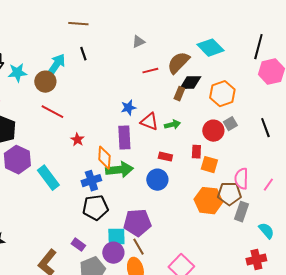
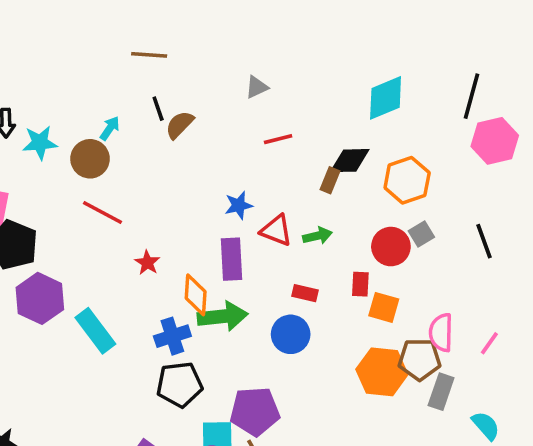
cyan diamond: (210, 48) -> (386, 98), turned -68
brown semicircle: (178, 63) -> (180, 125), moved, size x0.7
cyan arrow: (56, 65) -> (110, 128), size x0.6

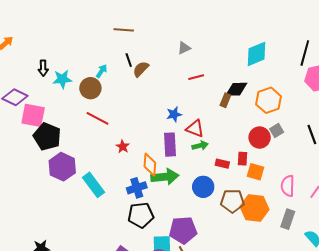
green arrow: (317, 236) -> (200, 146), moved
red rectangle: (305, 293) -> (222, 164), moved
brown pentagon: (420, 359) -> (232, 201), moved

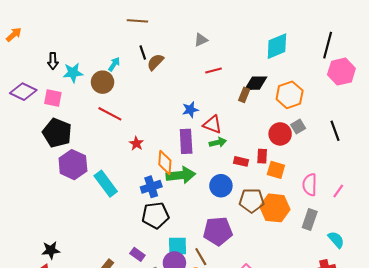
pink square: (33, 115) -> (53, 98), moved, size x0.7
purple pentagon: (183, 230) -> (218, 231), moved

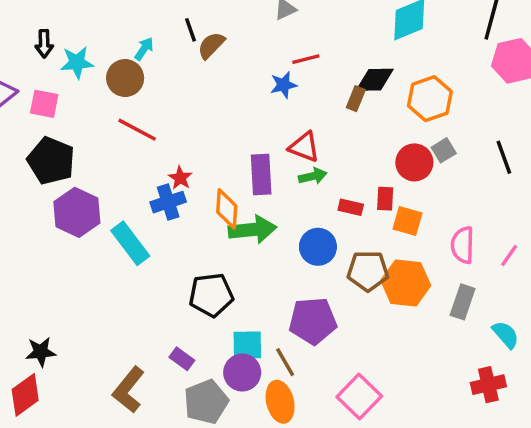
blue star: (190, 110) -> (284, 85), moved
blue cross: (151, 187) -> (168, 202), moved

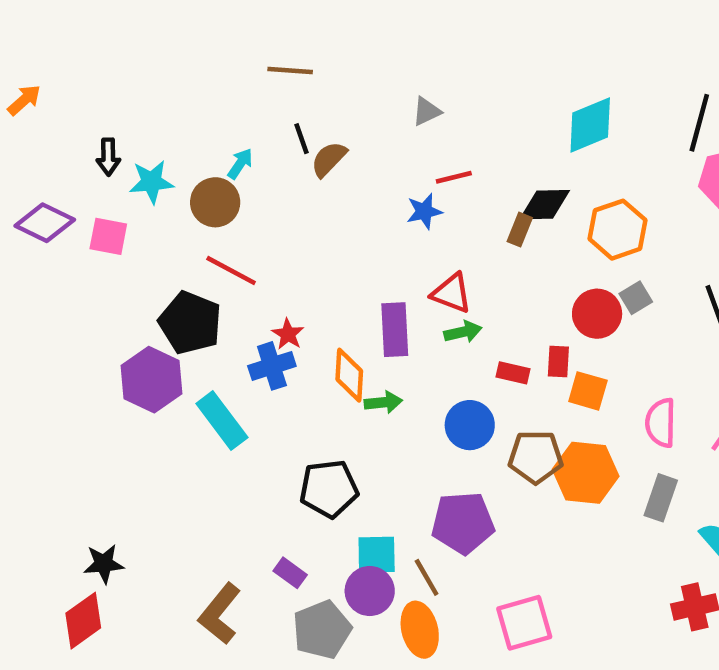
black pentagon: (51, 161) -> (190, 323), moved
green arrow: (253, 230) -> (383, 402), size x0.6
pink square: (359, 397) -> (524, 623), turned 30

